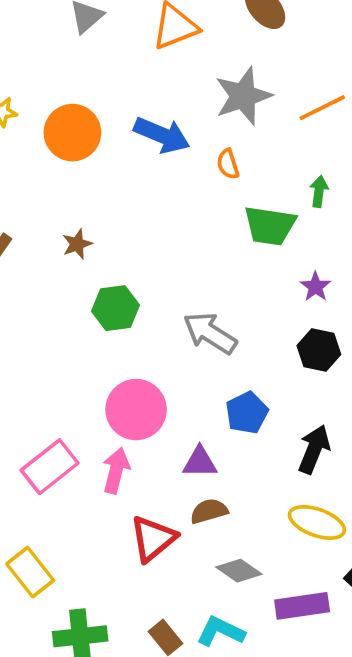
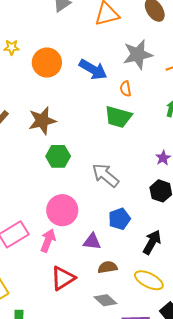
green trapezoid: (270, 226) -> (118, 117), moved
brown star: (77, 244) -> (42, 121), size x1.8
brown semicircle: (209, 511) -> (108, 267), moved

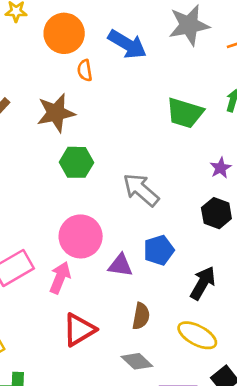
orange semicircle: (126, 89) -> (85, 70), moved
green trapezoid: (118, 117) -> (185, 113), moved
purple triangle: (92, 242) -> (120, 265), moved
brown semicircle: (108, 267) -> (141, 316), turned 108

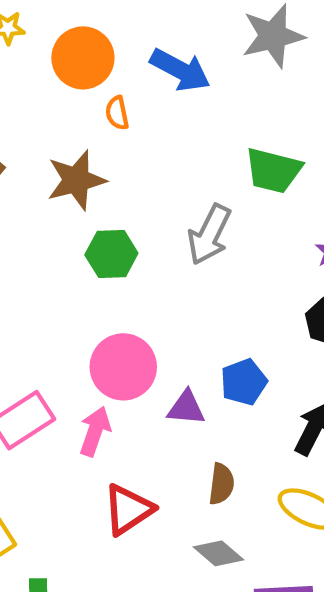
gray arrow: (141, 190) -> (209, 235), moved, turned -102

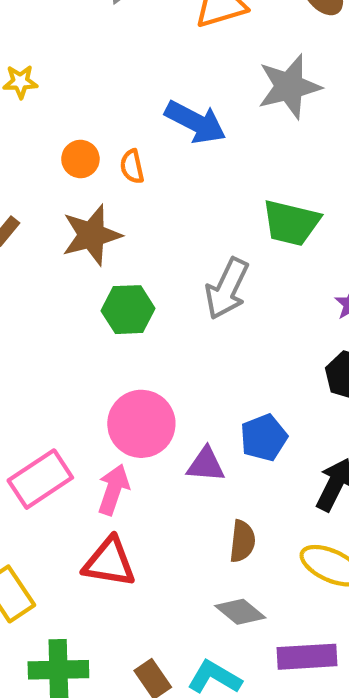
orange circle: (83, 58) -> (80, 159), moved, size x0.6
red triangle: (128, 510) -> (109, 562), moved, turned 44

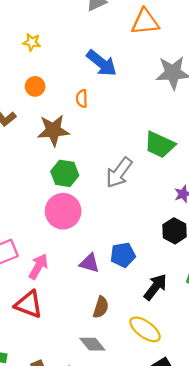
blue arrow: (195, 122) -> (102, 63), moved
orange circle: (80, 159) -> (35, 86), moved
pink circle: (141, 424) -> (63, 211), moved

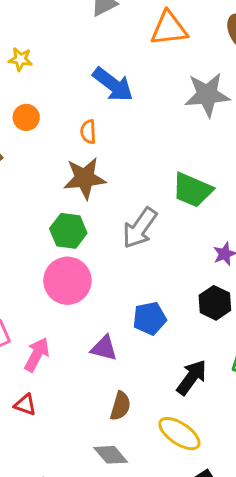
brown star: (53, 130) -> (85, 178), moved
blue pentagon: (123, 255) -> (150, 318), moved
red triangle: (29, 304) -> (25, 405), size x0.6

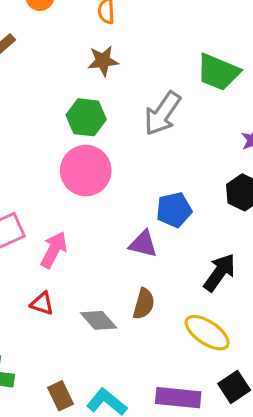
brown star: (85, 178) -> (103, 61), size x0.7
purple triangle: (104, 348) -> (143, 244), moved
gray diamond: (111, 455) -> (99, 320), moved

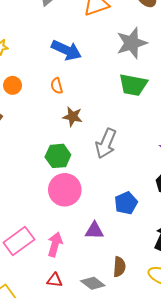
brown star: (103, 61) -> (73, 117), moved, turned 30
green trapezoid: (218, 72) -> (133, 85), moved
purple triangle: (143, 244) -> (94, 231), moved

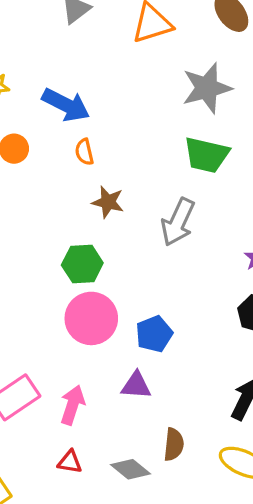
blue arrow: (66, 50) -> (66, 105), moved
gray arrow: (106, 143) -> (178, 222), moved
blue pentagon: (126, 203) -> (154, 334), moved

